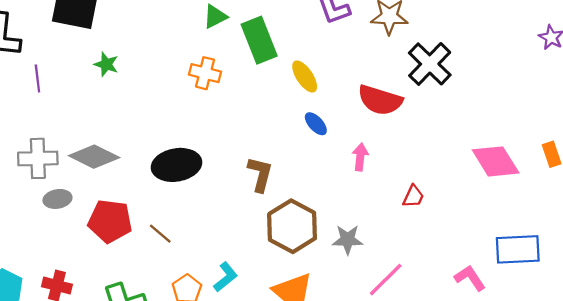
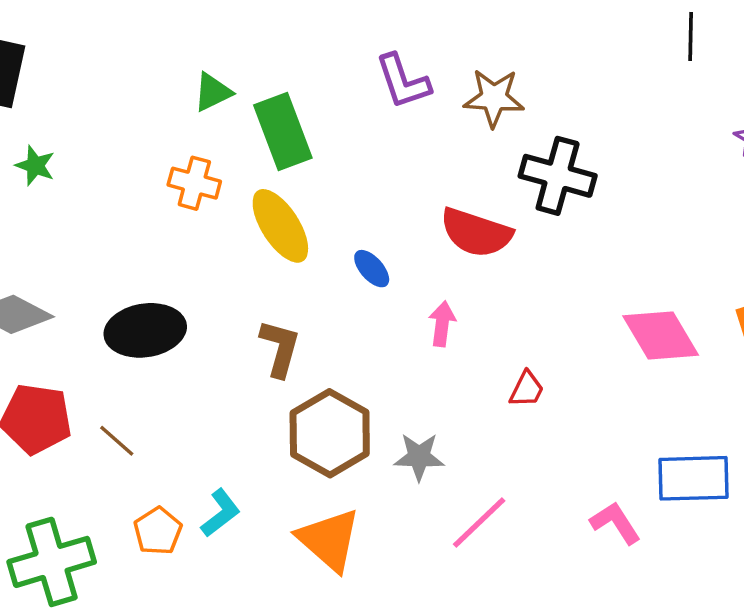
black cross: (430, 64) -> (558, 176), turned -30
yellow ellipse: (305, 77) -> (280, 226), moved, size x1.4

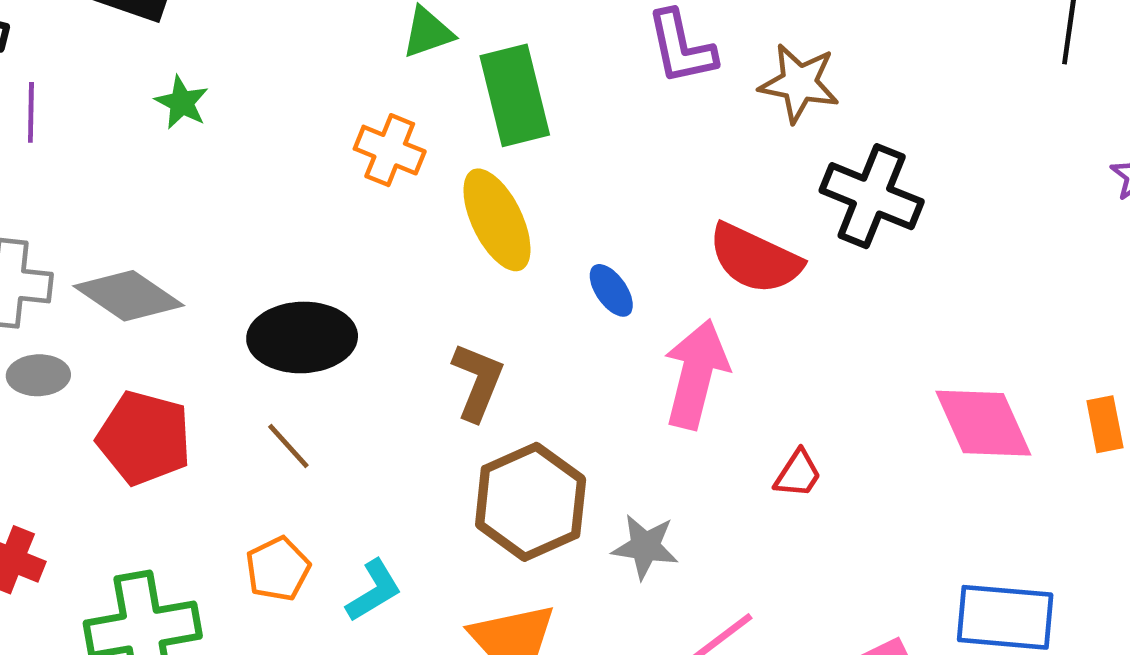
pink arrow: (442, 324) -> (696, 374), size x1.8
brown line: (117, 441) -> (288, 446), moved
orange pentagon: (158, 531) -> (278, 569), moved

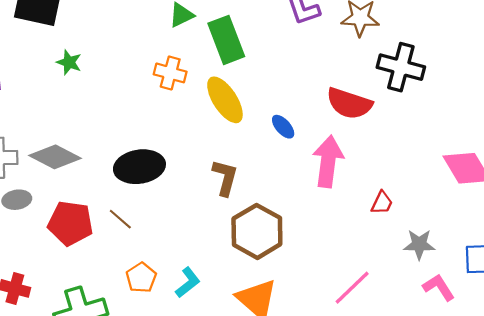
brown line: (288, 446) -> (120, 219), moved
gray star: (645, 547) -> (419, 244), moved

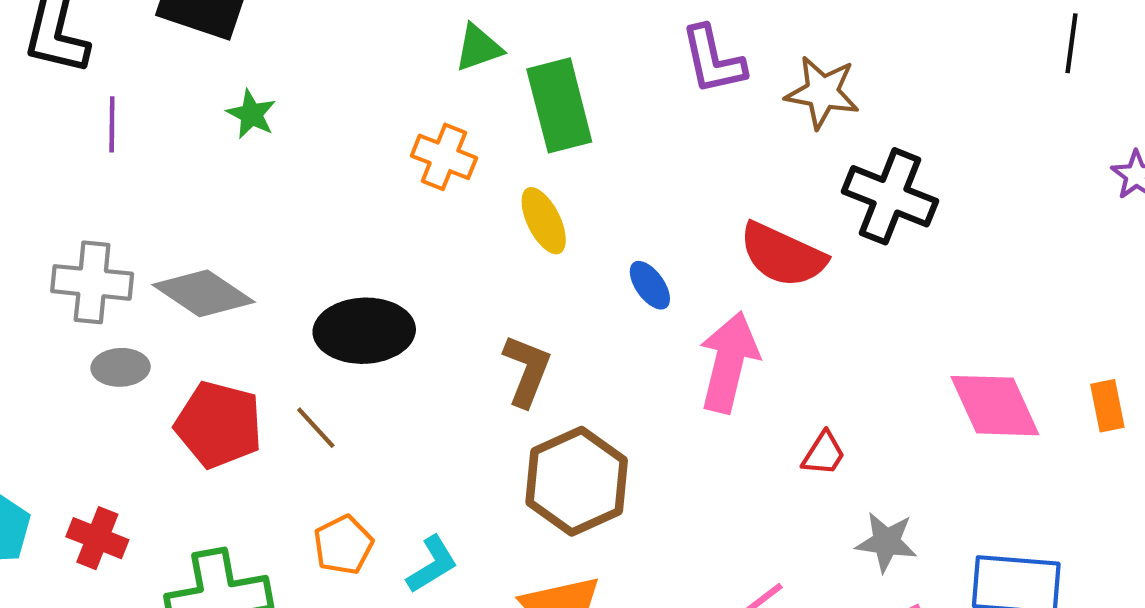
yellow ellipse: (225, 100) -> (544, 221), size x0.7

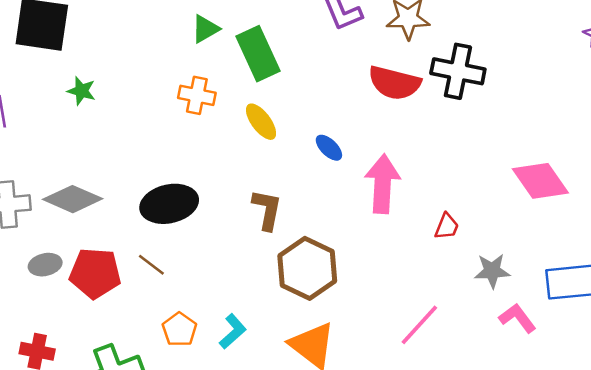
red semicircle: (783, 255) -> (394, 83), moved
gray ellipse: (121, 367) -> (45, 265), moved

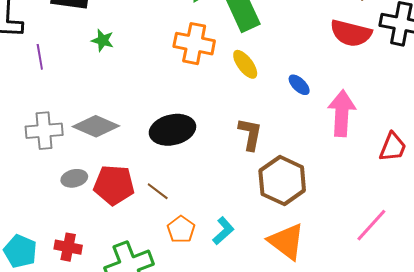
orange cross: (197, 95) -> (194, 44), size x1.4
red trapezoid: (447, 227) -> (393, 147), size x1.4
brown line: (151, 265) -> (158, 191), moved

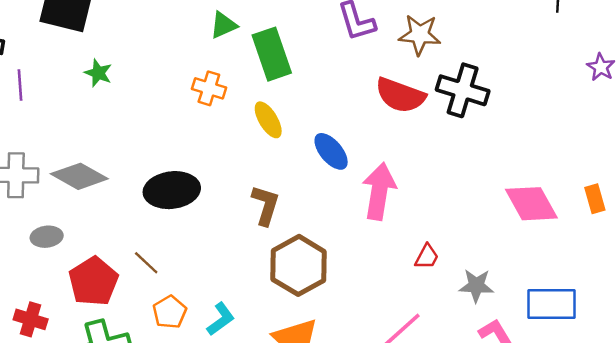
orange cross: (194, 44) -> (209, 88), size x0.7
blue ellipse: (299, 85) -> (331, 151), size x1.4
red trapezoid: (393, 147) -> (427, 257), moved, size x0.7
red pentagon: (114, 185) -> (93, 281), moved, turned 30

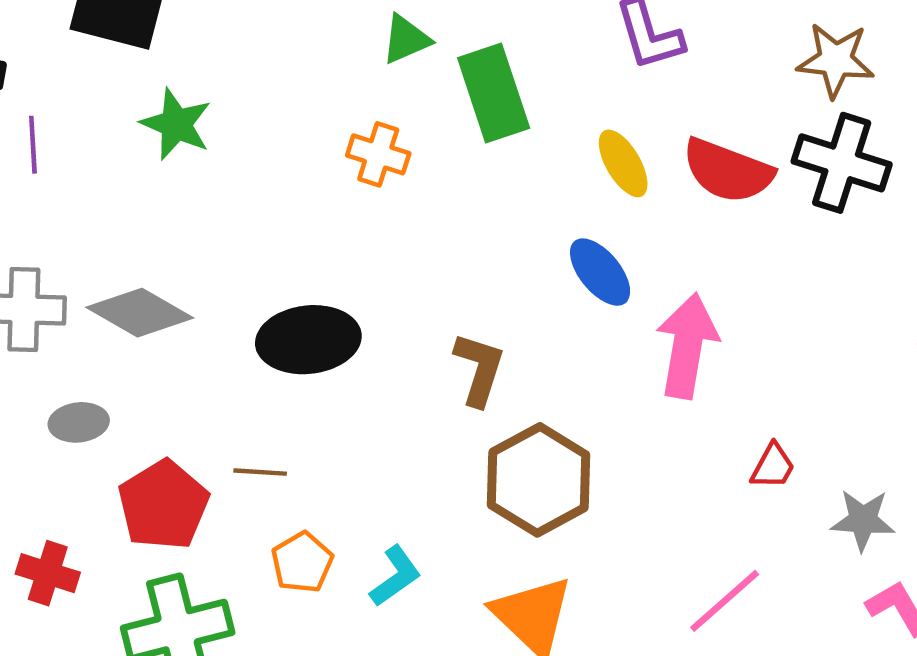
brown star: (420, 35) -> (836, 60), moved
green star: (98, 73) -> (176, 124), size x1.4
yellow ellipse: (268, 120) -> (623, 163), moved
brown line: (146, 263) -> (260, 472), turned -40

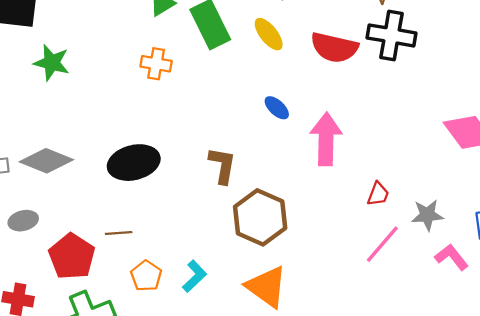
yellow ellipse: (623, 163) -> (269, 34), moved
blue ellipse: (600, 272) -> (277, 108), size x0.7
pink line: (725, 601) -> (382, 244), moved

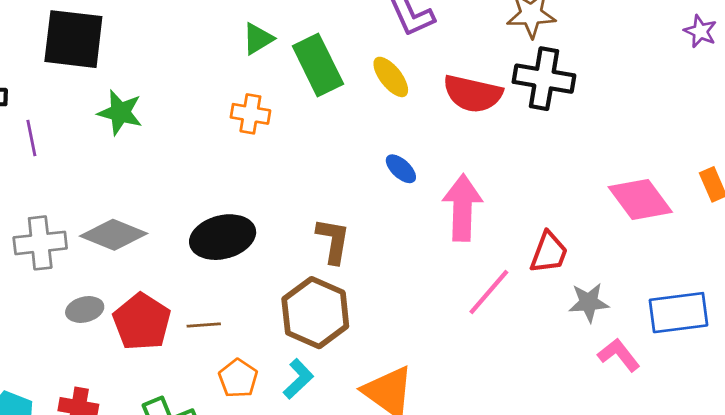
red trapezoid: (378, 194) -> (549, 253), moved, size x1.4
brown hexagon: (260, 217) -> (315, 313), moved
pink line: (382, 244) -> (489, 292), moved
red pentagon: (72, 257) -> (142, 322), moved

